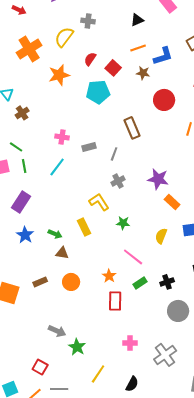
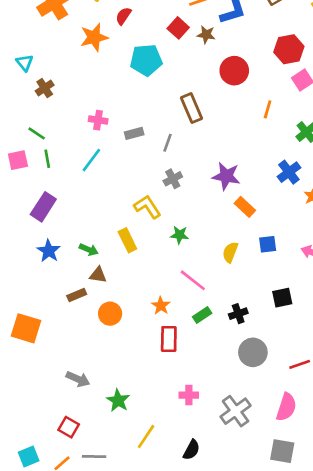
red semicircle: (90, 59) -> (123, 16), moved
red square: (113, 68) -> (178, 28), moved
brown rectangle: (40, 282) -> (77, 295), moved
gray arrow: (57, 331) -> (78, 379), moved

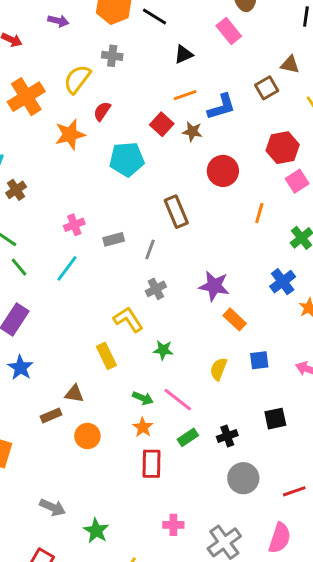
pink cross: (98, 120) -> (74, 225), turned -30
green line: (47, 159) -> (19, 267), turned -30
green arrow: (89, 250) -> (143, 398), moved

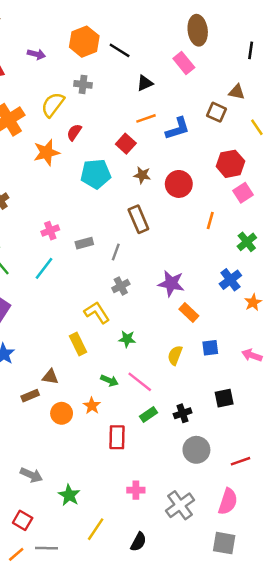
brown square: (267, 88) -> (217, 112), turned -36
brown star: (192, 132) -> (142, 175), moved
orange star: (143, 427) -> (92, 406), moved

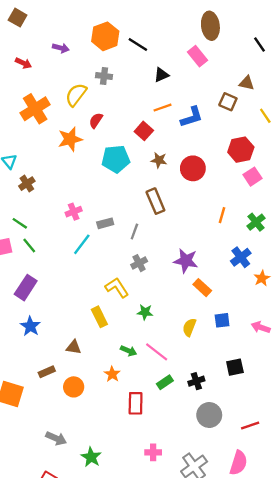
black line: (251, 50) -> (259, 44), turned -42
orange line: (210, 221) -> (222, 215), moved
cyan line: (44, 268) -> (82, 244), moved
brown rectangle: (30, 396) -> (47, 372), moved
orange circle: (62, 413) -> (74, 387), moved

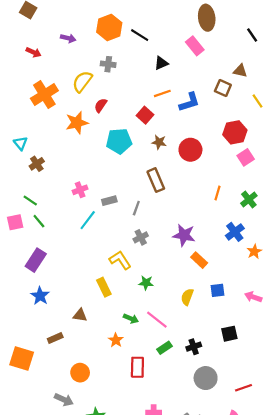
orange circle: (74, 387) -> (80, 373), moved

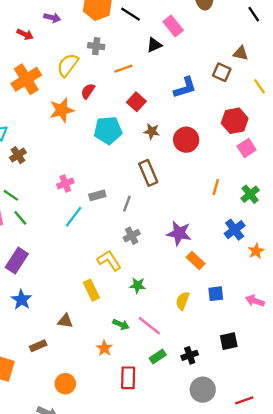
pink rectangle: (195, 46) -> (173, 26), moved
red arrow: (34, 52) -> (25, 34), moved
orange line: (162, 93) -> (123, 69), moved

